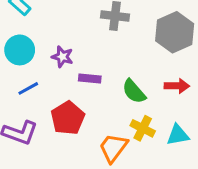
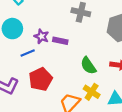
purple rectangle: (90, 79) -> (60, 41), moved
blue line: (28, 88) -> (28, 53), moved

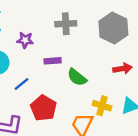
purple star: (41, 36) -> (25, 40), moved
green semicircle: (88, 66) -> (77, 77), moved

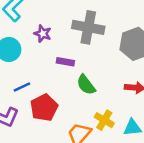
gray cross: (66, 24) -> (88, 27), size x1.4
blue line: (21, 84) -> (22, 87), moved

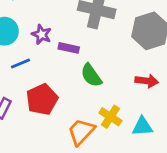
purple star: (43, 34) -> (42, 34), moved
blue line: (22, 87) -> (21, 64), moved

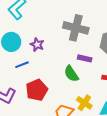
purple rectangle: (69, 48) -> (85, 58), moved

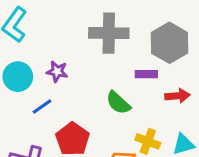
purple rectangle: (85, 58) -> (146, 74), moved

